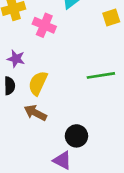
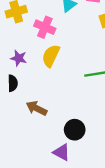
yellow semicircle: (38, 83) -> (51, 56), moved

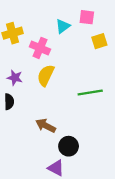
brown arrow: (37, 108) -> (46, 126), moved

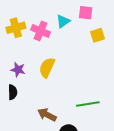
pink cross: (40, 48) -> (41, 31), moved
green line: (90, 93) -> (88, 104), moved

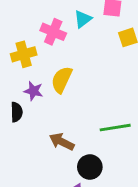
yellow cross: (16, 28) -> (24, 54), moved
purple star: (18, 70) -> (33, 91), moved

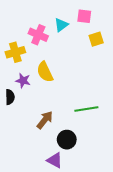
yellow semicircle: (62, 80) -> (45, 72), turned -50
brown arrow: (62, 142) -> (45, 120), turned 102

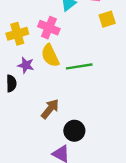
pink cross: (38, 35) -> (49, 28), moved
green line: (86, 109) -> (79, 66), moved

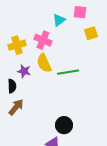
brown arrow: (50, 109) -> (16, 107), moved

